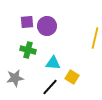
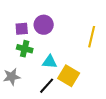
purple square: (27, 22) -> (22, 29), moved
yellow square: (72, 77) -> (69, 76), size x1.5

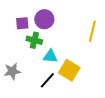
green cross: (25, 49) -> (34, 40), moved

